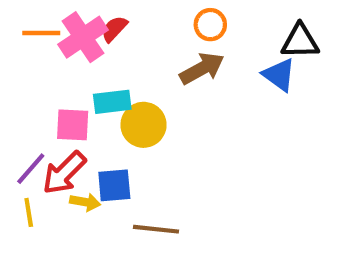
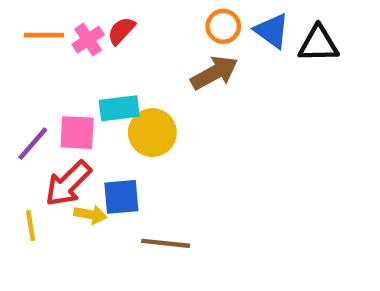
pink cross: (83, 37) -> (88, 40), size x0.6
blue triangle: (279, 75) -> (272, 31), moved
purple line: (31, 169) -> (33, 144), moved

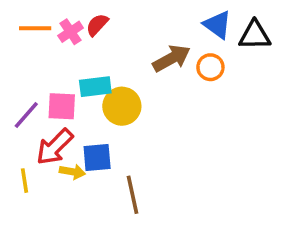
orange circle: (223, 26) -> (210, 67), moved
brown line: (166, 243) -> (133, 195), turned 72

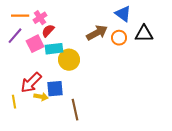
red semicircle: (97, 25) -> (48, 31), moved
black triangle: (255, 35) -> (144, 34), moved
pink square: (62, 106) -> (35, 44), moved, turned -30
purple line: (26, 115) -> (15, 36), moved

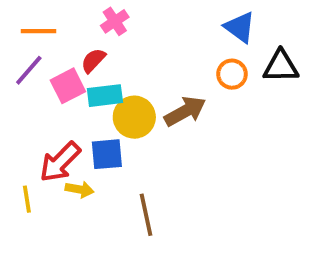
pink cross: (40, 18) -> (115, 21), moved
brown arrow: (97, 33) -> (185, 111), moved
blue square: (55, 89) -> (107, 154), moved

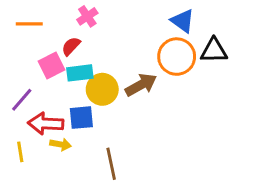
purple line: (29, 70) -> (22, 100), moved
orange circle: (232, 74) -> (177, 57), size x1.6
red arrow: (60, 162) -> (46, 124), turned 48

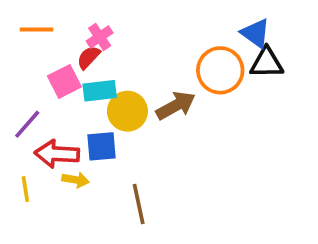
pink cross: (87, 16) -> (100, 37), moved
blue triangle: (183, 21) -> (256, 33), moved

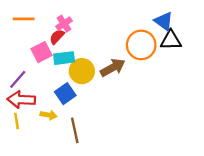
blue square: (101, 146) -> (65, 94), turned -30
red arrow: (57, 154) -> (21, 100), moved
brown line: (139, 204) -> (75, 130), moved

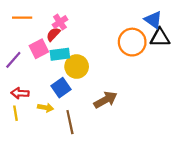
brown arrow: (113, 68) -> (105, 100), moved
purple line: (18, 79) -> (13, 60), moved
red arrow: (21, 100) -> (20, 93), size x0.7

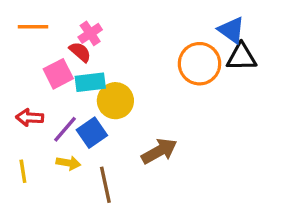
red semicircle: (53, 34) -> (80, 52), turned 88
purple line: (13, 60) -> (65, 129), moved
red arrow: (20, 93) -> (30, 117), moved

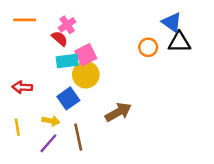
orange circle: (199, 64) -> (148, 47), size x0.6
pink square: (58, 74) -> (86, 55), moved
purple line: (65, 129) -> (48, 143), moved

